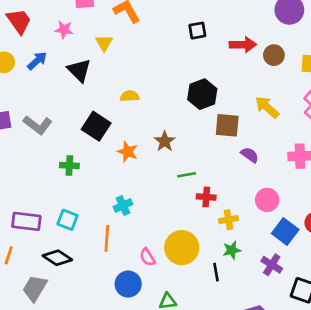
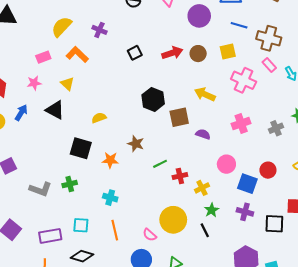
gray L-shape: (38, 125) -> (40, 189), moved
cyan cross: (123, 205) -> (110, 198), moved, turned -32

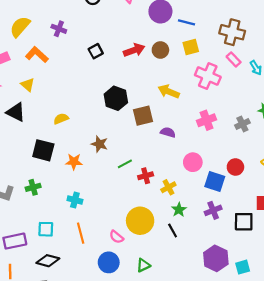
blue line: (239, 25) -> (187, 22), moved
purple cross: (245, 212) -> (213, 210), turned -35

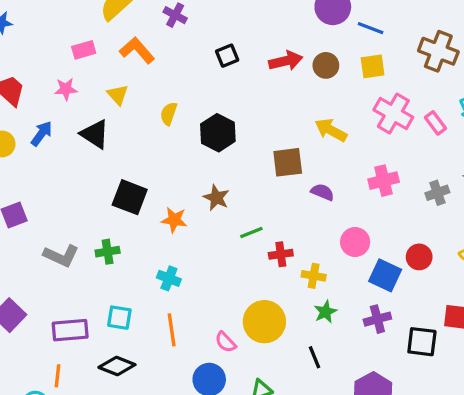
pink rectangle: (234, 59) -> (435, 123), moved
black hexagon: (116, 98) -> (218, 133), moved
yellow semicircle: (61, 119) -> (169, 114), moved, turned -56
yellow cross: (168, 187) -> (314, 276), turned 32
black line: (173, 231) -> (315, 357), moved

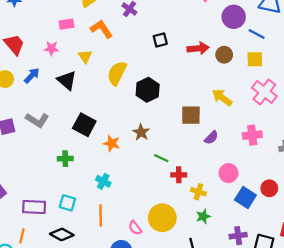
yellow semicircle: (169, 114) -> (117, 73), size x1.6
purple semicircle: (323, 192) -> (211, 138), turned 104
green line: (251, 232) -> (161, 158), turned 40
gray L-shape: (61, 256) -> (37, 120), moved
purple cross: (377, 319) -> (238, 236), moved

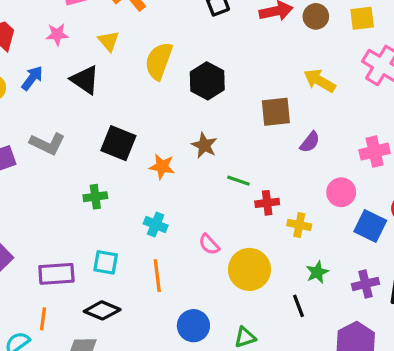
pink cross: (252, 135) -> (375, 152), moved
green star: (203, 216) -> (317, 272), moved
pink semicircle: (135, 228) -> (209, 244), moved

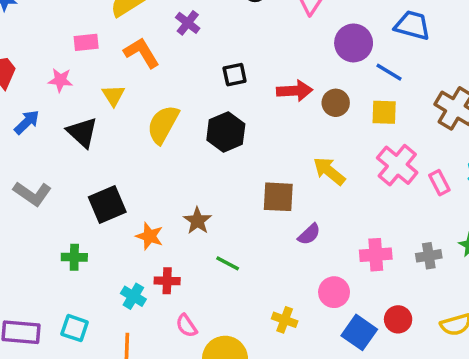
black hexagon: (207, 81) -> (226, 132), moved
black square: (118, 143) -> (107, 204), turned 36
red cross: (267, 203) -> (167, 281), moved

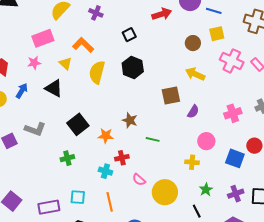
pink rectangle: (86, 42) -> (43, 38), size x1.5
orange L-shape: (142, 53) -> (83, 45), moved
red arrow: (295, 91) -> (162, 14), moved
brown circle: (336, 103) -> (193, 43), moved
pink circle: (334, 292) -> (206, 141), moved

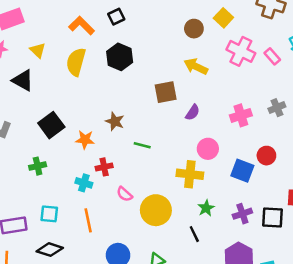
yellow square: (217, 34) -> (223, 18), turned -35
orange L-shape: (83, 45) -> (82, 26), moved
yellow cross: (192, 162) -> (190, 174), size x1.5

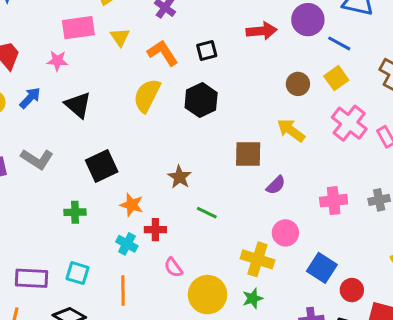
yellow triangle: (38, 50) -> (120, 37), moved
orange star: (85, 140) -> (132, 205), moved
red circle: (266, 156) -> (352, 290), moved
green star: (206, 208) -> (253, 298), moved

